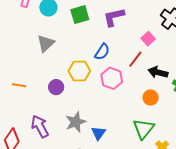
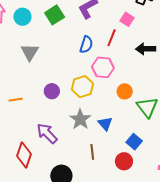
red line: (135, 59) -> (112, 38), moved
yellow hexagon: (79, 71) -> (82, 87), moved
orange circle: (151, 98) -> (125, 91), moved

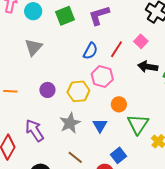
pink square: (127, 19) -> (141, 41), moved
blue triangle: (105, 124) -> (100, 125), moved
brown line: (92, 152) -> (75, 157), turned -56

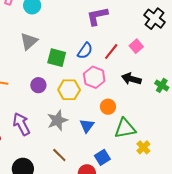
green square: (65, 16) -> (57, 58), moved, turned 30
black arrow: (148, 67) -> (131, 79), moved
green triangle: (138, 124) -> (125, 128), turned 40

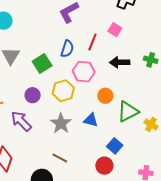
green square: (57, 58) -> (42, 64), turned -30
purple arrow: (21, 124) -> (21, 121), moved
blue triangle: (87, 126) -> (91, 120), turned -35
brown line: (59, 155) -> (60, 158), moved

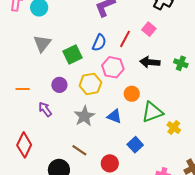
purple arrow: (21, 121) -> (45, 109), size x0.7
red circle: (104, 166) -> (110, 163), moved

